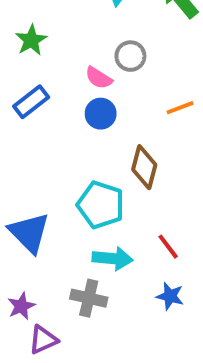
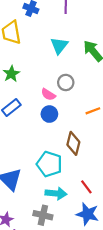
blue star: (170, 296) -> (87, 214), size x1.5

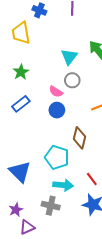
cyan triangle: (59, 46) -> (69, 57), moved

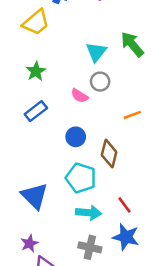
yellow trapezoid: (21, 33) -> (36, 22), turned -120
blue circle: (57, 110) -> (76, 137), moved
gray cross: (51, 206) -> (90, 247), moved

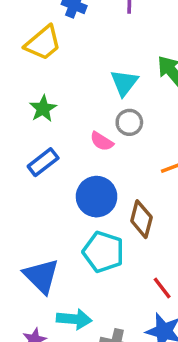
blue circle: (76, 137) -> (97, 197), size x1.5
cyan arrow: (89, 213) -> (74, 319), moved

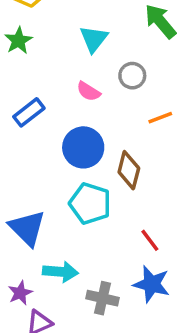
cyan triangle: (124, 83) -> (94, 39), moved
green star: (43, 109) -> (18, 41), moved
gray circle: (129, 122) -> (132, 76), moved

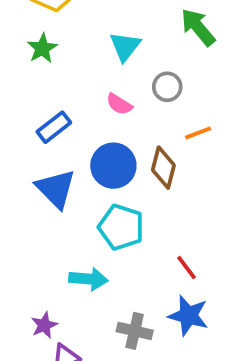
brown diamond: (129, 170) -> (163, 168), moved
blue triangle: (27, 228) -> (56, 189), moved
cyan arrow: (60, 272) -> (88, 279), moved

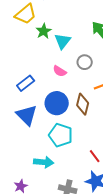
green star: (42, 48) -> (44, 31), moved

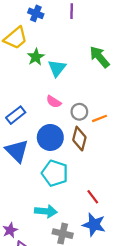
gray circle: (85, 62) -> (79, 112), moved
cyan arrow: (44, 162) -> (46, 211), moved

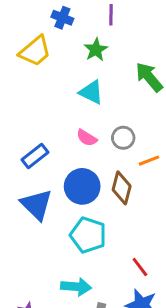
green star: (36, 57) -> (96, 50), moved
cyan triangle: (57, 68) -> (91, 92), turned -42
gray circle: (79, 112) -> (123, 138), moved

